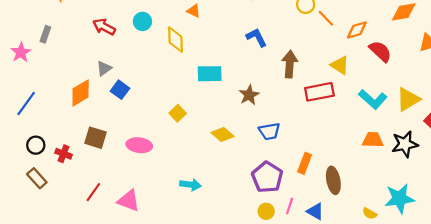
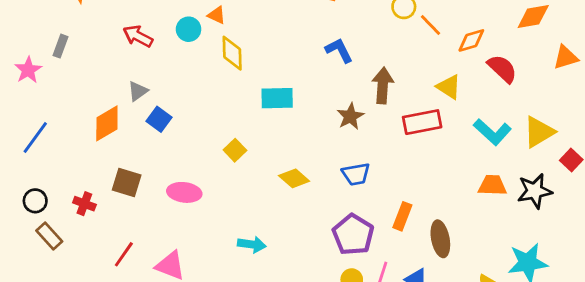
orange triangle: (194, 11) -> (217, 15), moved
brown star: (249, 95) -> (350, 116), moved
black circle: (36, 145) -> (35, 201), moved

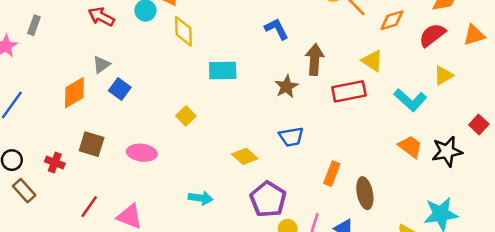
red semicircle: (502, 69) -> (432, 35), moved, turned -80
yellow triangle: (539, 132) -> (443, 75), moved, size x0.7
yellow diamond: (294, 178) -> (245, 156), moved
orange trapezoid: (492, 185) -> (410, 147), turned 35
purple pentagon: (353, 235) -> (268, 199), moved

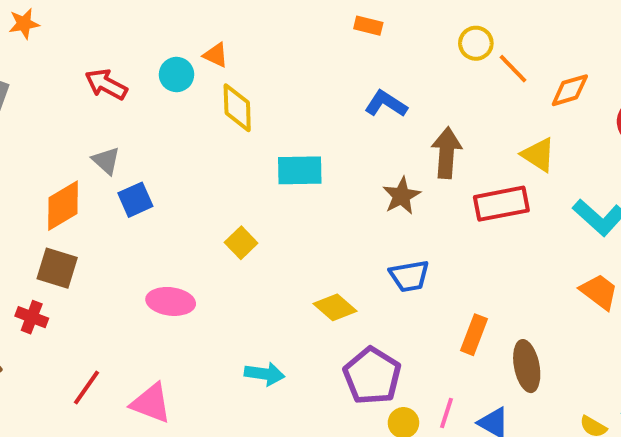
blue L-shape: (277, 29) -> (386, 104), turned -30
gray triangle: (101, 64) -> (106, 161), turned -42
blue square: (120, 89) -> (135, 200), turned 30
brown square: (92, 144) -> (57, 268), moved

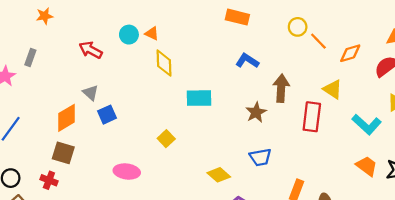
orange rectangle: (368, 26) -> (237, 17), size x1.5
cyan circle: (177, 75) -> (129, 35), moved
red rectangle: (501, 204) -> (312, 117), turned -72

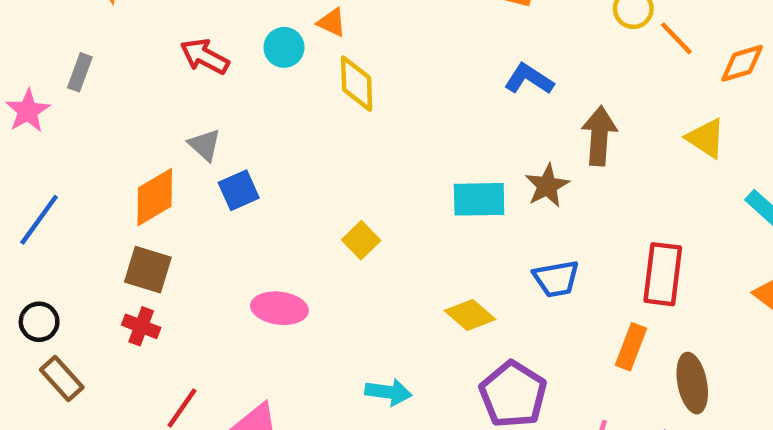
cyan circle: (129, 35) -> (284, 47), moved
cyan rectangle: (199, 98) -> (479, 199), moved
red rectangle: (312, 117) -> (663, 274), moved
red cross: (49, 180) -> (141, 326), moved

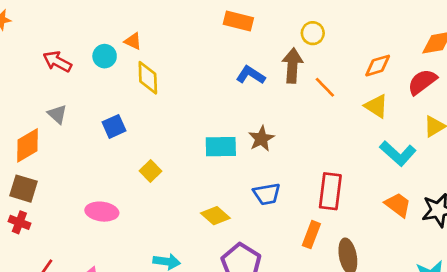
orange line: (676, 38) -> (325, 87), moved
brown arrow: (599, 136) -> (292, 66), moved
yellow triangle: (706, 138) -> (376, 106), moved
blue square: (239, 190) -> (114, 126), moved

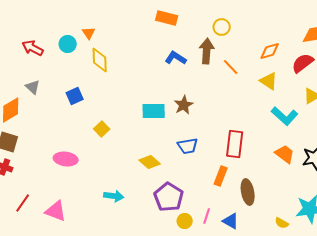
orange triangle: (133, 41) -> (89, 33), turned 32

